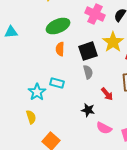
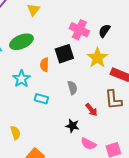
green ellipse: (58, 26) -> (21, 42), moved
black square: (88, 51) -> (64, 54), moved
cyan star: (37, 92) -> (21, 79), moved

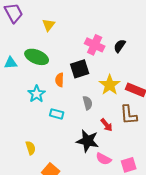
green ellipse: (21, 42) -> (37, 57), turned 45
yellow star: (97, 58) -> (110, 85), moved
black star: (72, 126) -> (88, 141), size x1.6

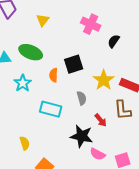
pink cross: (95, 45) -> (91, 24), moved
cyan star: (37, 94) -> (23, 83), moved
cyan rectangle: (57, 114) -> (51, 109), size x1.5

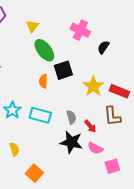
green ellipse: (31, 52) -> (44, 50), moved, turned 30
cyan star: (23, 83) -> (12, 110), moved
gray semicircle: (82, 98) -> (71, 117), moved
pink semicircle: (98, 154) -> (95, 148), moved

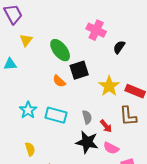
yellow triangle: (32, 26) -> (26, 40), moved
orange semicircle: (43, 81) -> (59, 81), turned -48

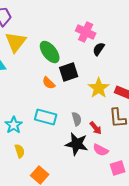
yellow triangle: (26, 40) -> (16, 42), size x1.6
black semicircle: (119, 47) -> (99, 49), moved
cyan star: (28, 110) -> (14, 125), moved

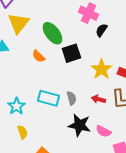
orange semicircle: (49, 83) -> (38, 56), moved
gray semicircle: (77, 119) -> (71, 98), moved
red arrow: (96, 128) -> (98, 99), moved, turned 144

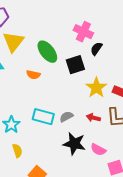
black square: (71, 53) -> (75, 65), moved
orange semicircle: (38, 56) -> (33, 75), turned -32
gray semicircle: (71, 98) -> (66, 117), turned -104

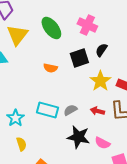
black semicircle: (96, 49) -> (101, 50), moved
green ellipse: (47, 52) -> (51, 28), moved
orange semicircle: (33, 75) -> (50, 68), moved

